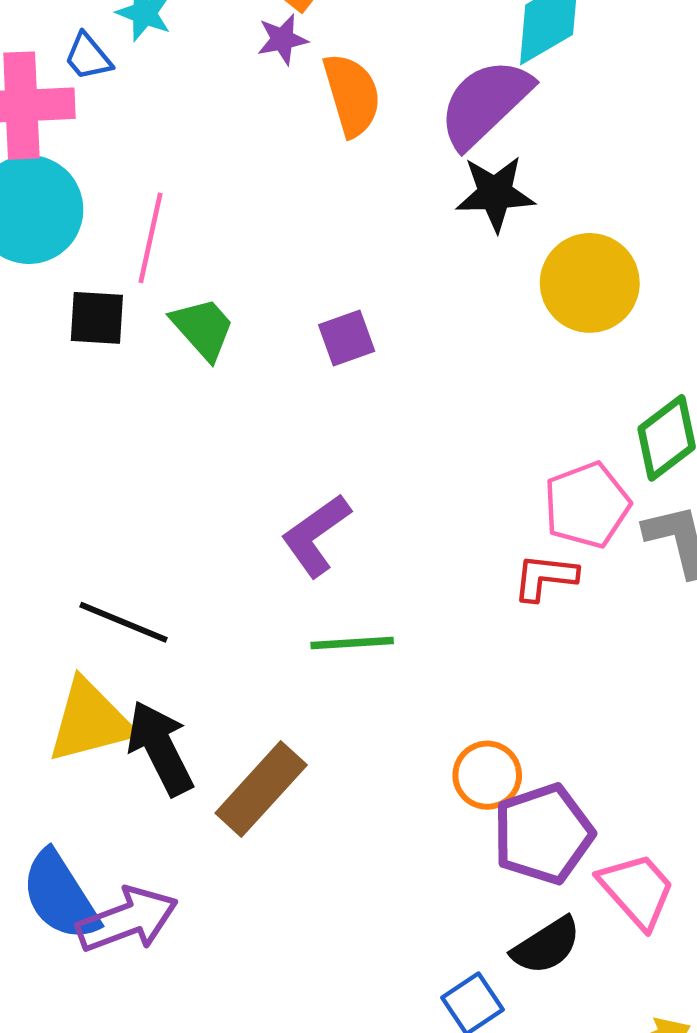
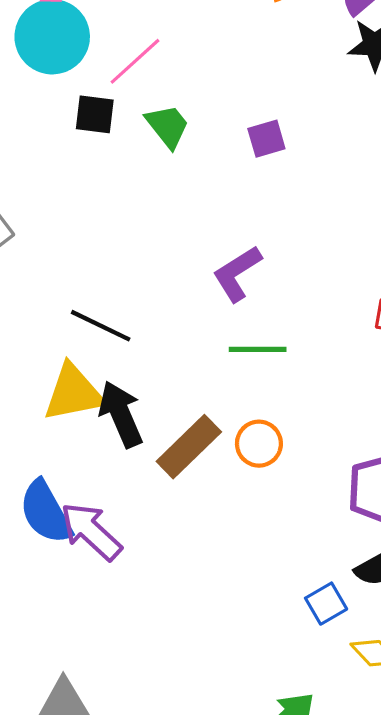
pink line: (151, 238) -> (135, 61), turned 32
orange circle: (487, 775) -> (259, 444), moved
purple arrow: (127, 920) -> (91, 531), turned -120

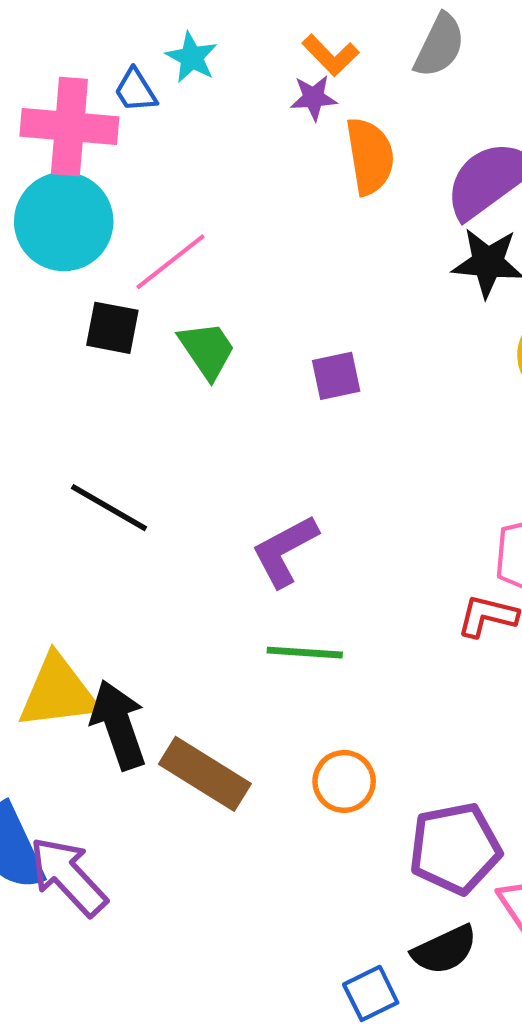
black line: (101, 326) -> (109, 508), moved
orange circle: (259, 444) -> (344, 781), moved
brown rectangle: (189, 447) -> (205, 774), turned 72

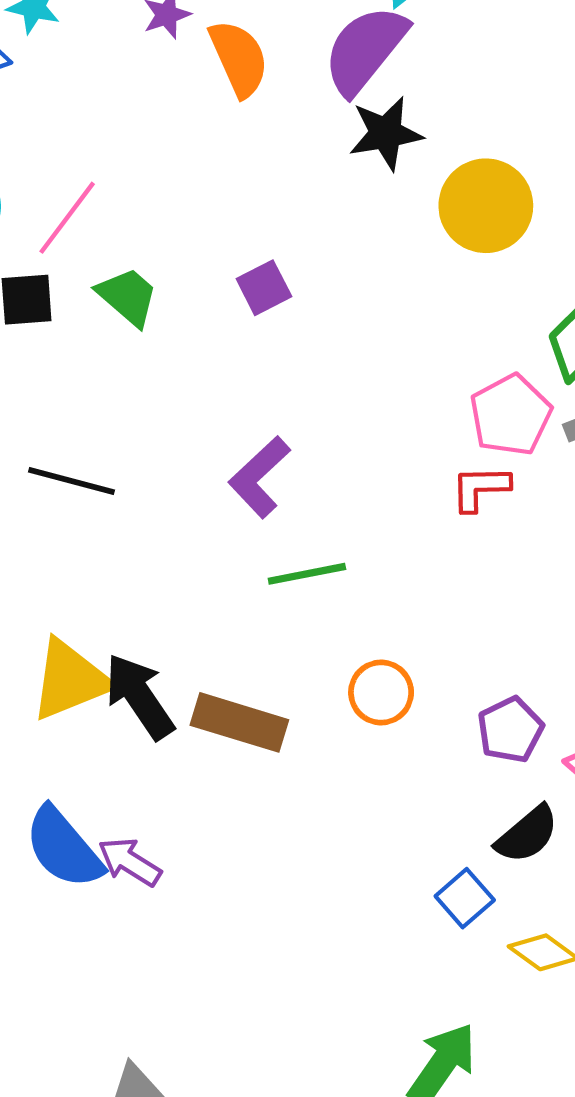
purple pentagon: (455, 848) -> (510, 730), size x0.7
purple arrow: (68, 876) -> (130, 862), size x0.7

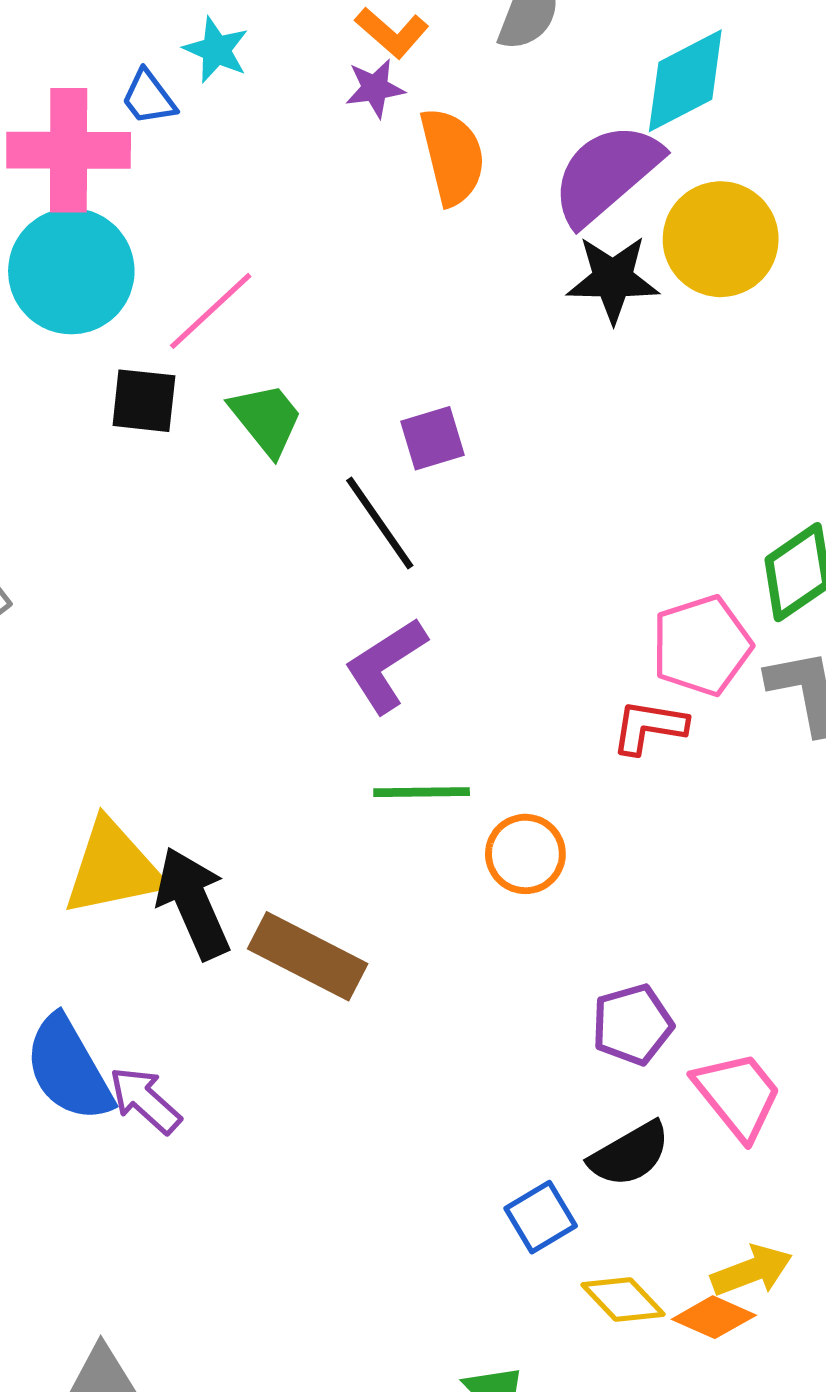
yellow circle: (486, 206) -> (721, 239), moved
black line: (72, 481) -> (380, 523), moved, turned 30
orange circle: (381, 693) -> (525, 854), moved

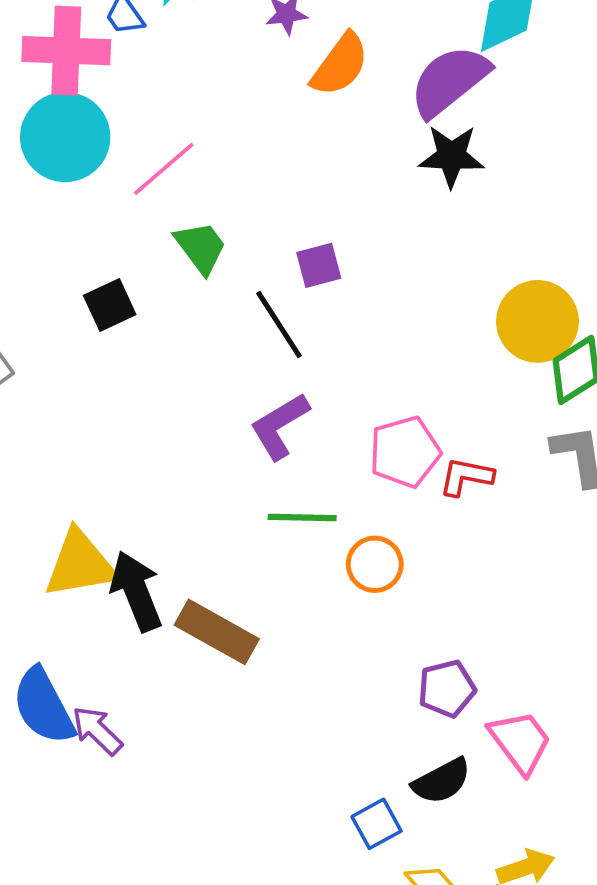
orange semicircle: (452, 156) -> (340, 65), turned 48
yellow circle: (721, 239) -> (537, 321), moved
black square: (144, 401) -> (110, 305), moved, turned -33
pink pentagon: (702, 646) -> (405, 452), moved

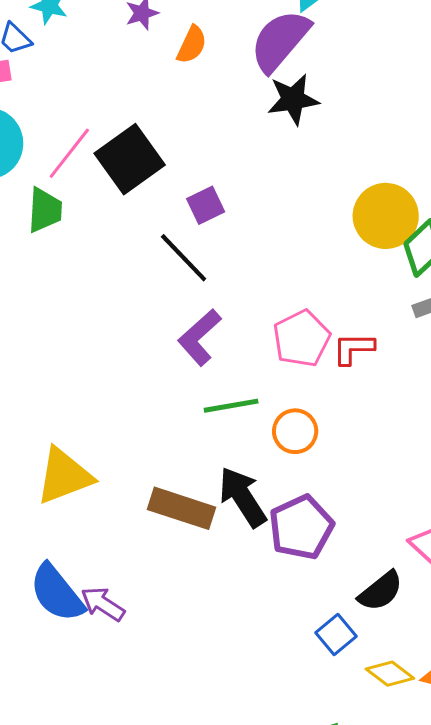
orange semicircle: (340, 65) -> (192, 45), size x0.7
green trapezoid: (201, 247) -> (45, 210), moved, turned 51
black square: (110, 305) -> (130, 159), moved, size x1.6
black arrow: (136, 591) -> (243, 497), moved
purple pentagon: (447, 689) -> (301, 527), moved, size x1.4

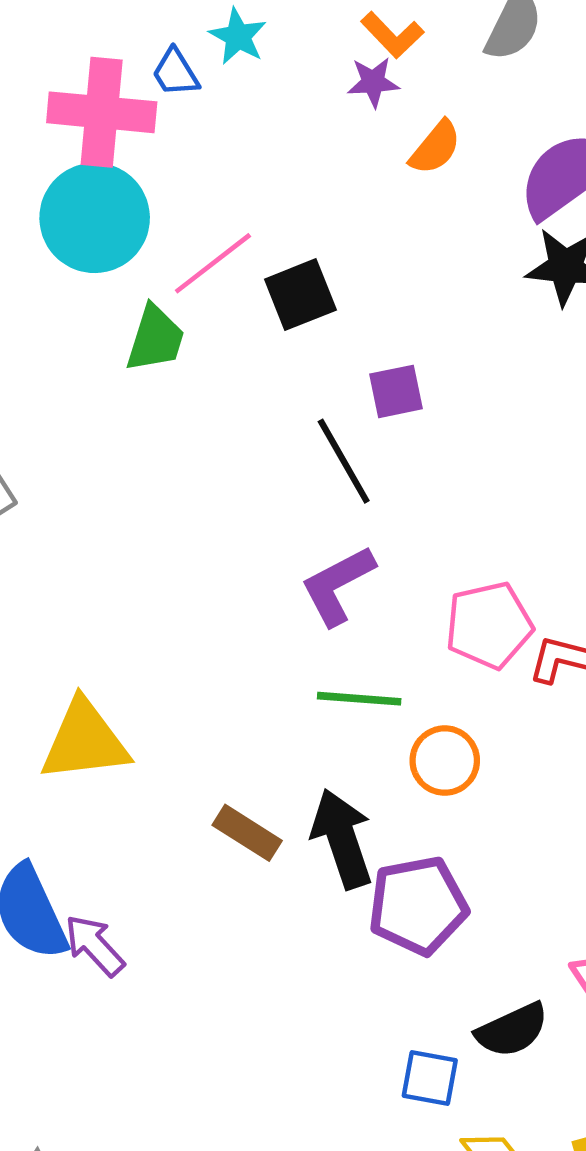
black square: (130, 159) -> (300, 295), size x0.7
brown rectangle: (182, 508) -> (247, 833), size x0.7
blue square: (336, 635) -> (430, 1078), turned 36

